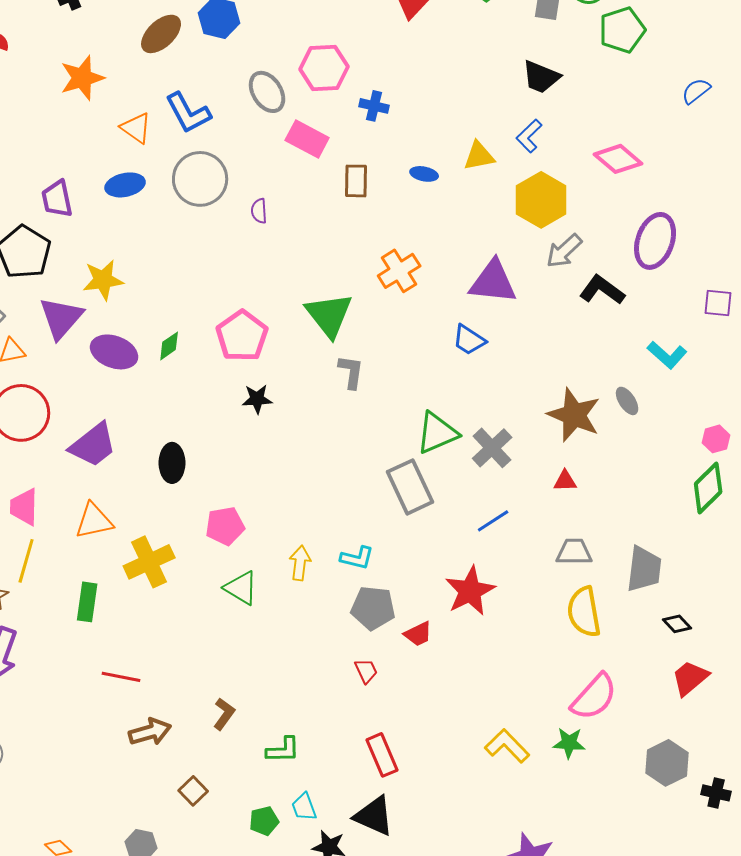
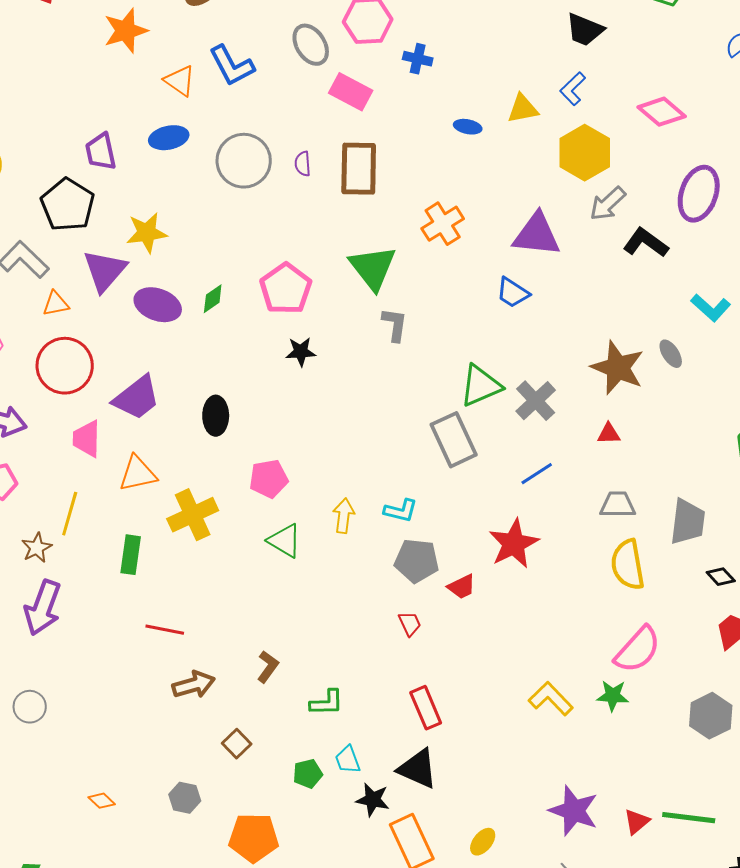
gray circle: (200, 179) -> (244, 161), moved
brown rectangle: (356, 181) -> (359, 169), moved, size x1.6
pink trapezoid: (24, 507) -> (87, 439), moved

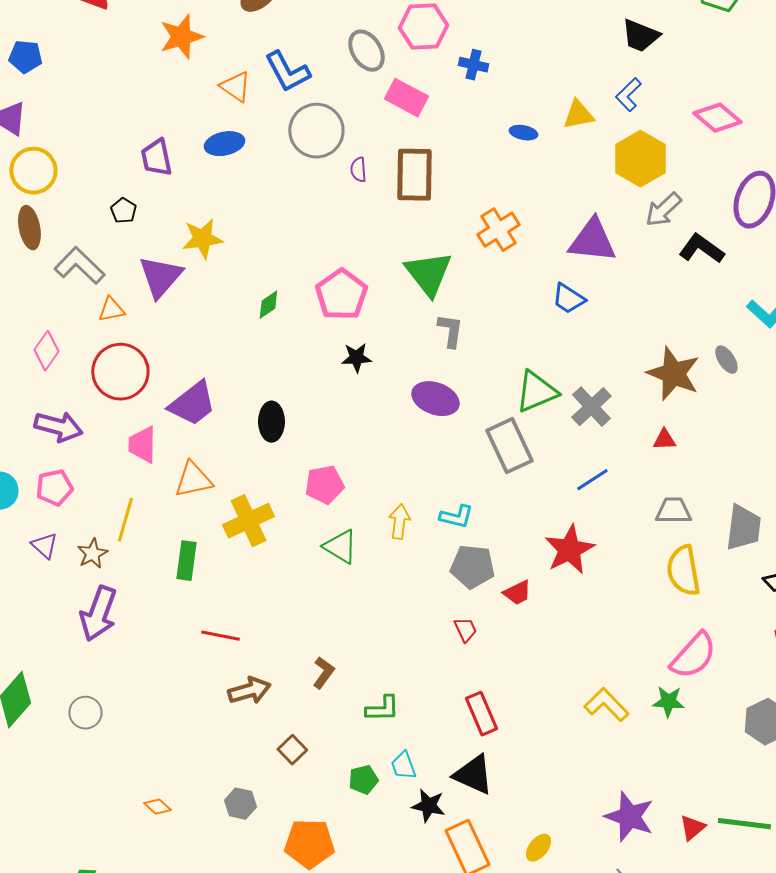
gray circle: (244, 161) -> (316, 131), moved
black pentagon: (68, 205) -> (123, 211), size x0.5
purple ellipse: (158, 305) -> (435, 399), moved

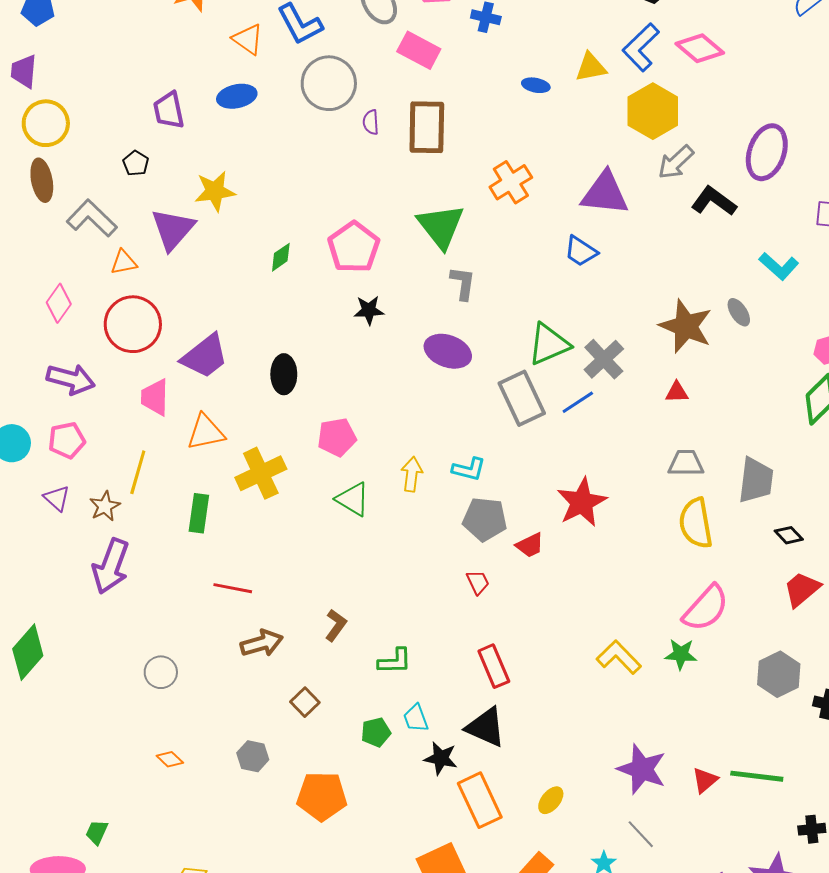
blue L-shape: (628, 95) -> (641, 47), size x1.4
pink diamond: (717, 118) -> (700, 48), moved
blue line: (592, 480) -> (578, 402), moved
gray circle: (85, 713) -> (161, 672), moved

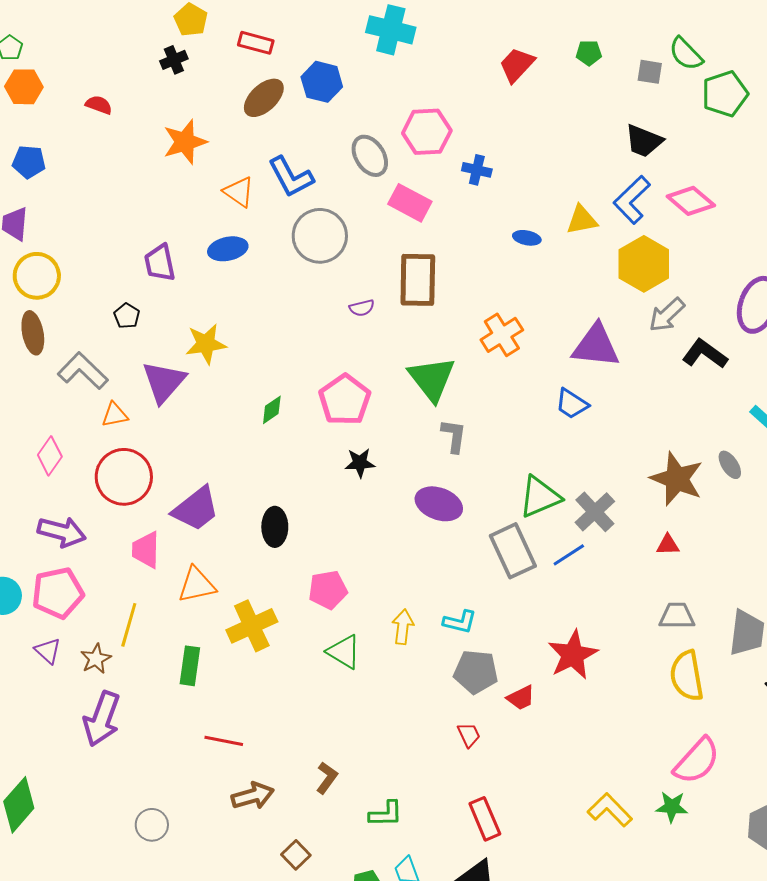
purple semicircle: (371, 122) -> (362, 308), moved, turned -100
pink pentagon: (67, 440) -> (58, 593), size x1.4

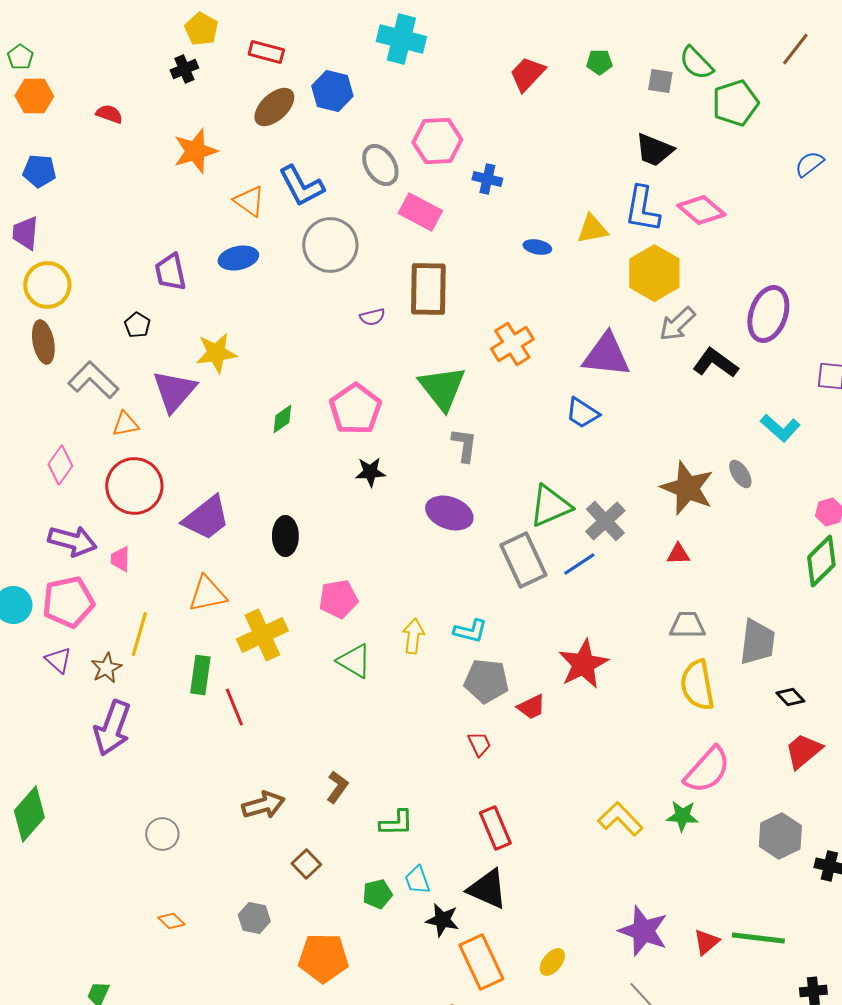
blue L-shape: (632, 200) -> (642, 209), turned -36
pink trapezoid: (146, 550) -> (120, 559), moved, size x0.7
red line: (224, 741) -> (234, 707), moved, turned 57

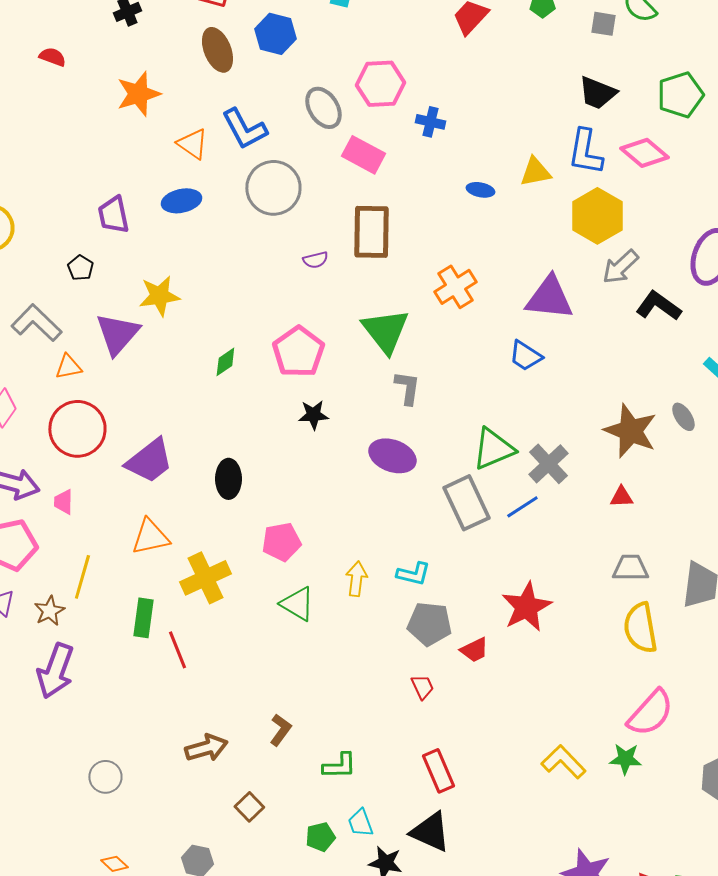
green pentagon: (735, 103) -> (680, 95), moved
brown ellipse: (274, 107) -> (217, 50), turned -69

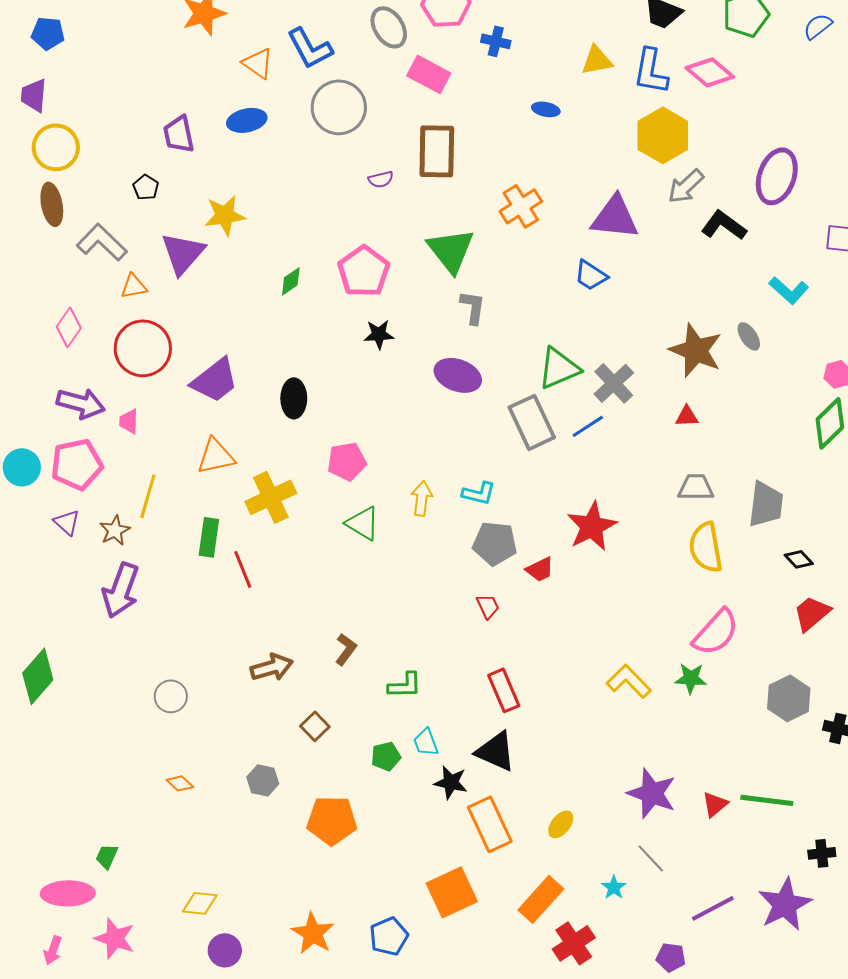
yellow triangle: (535, 172) -> (597, 60), moved

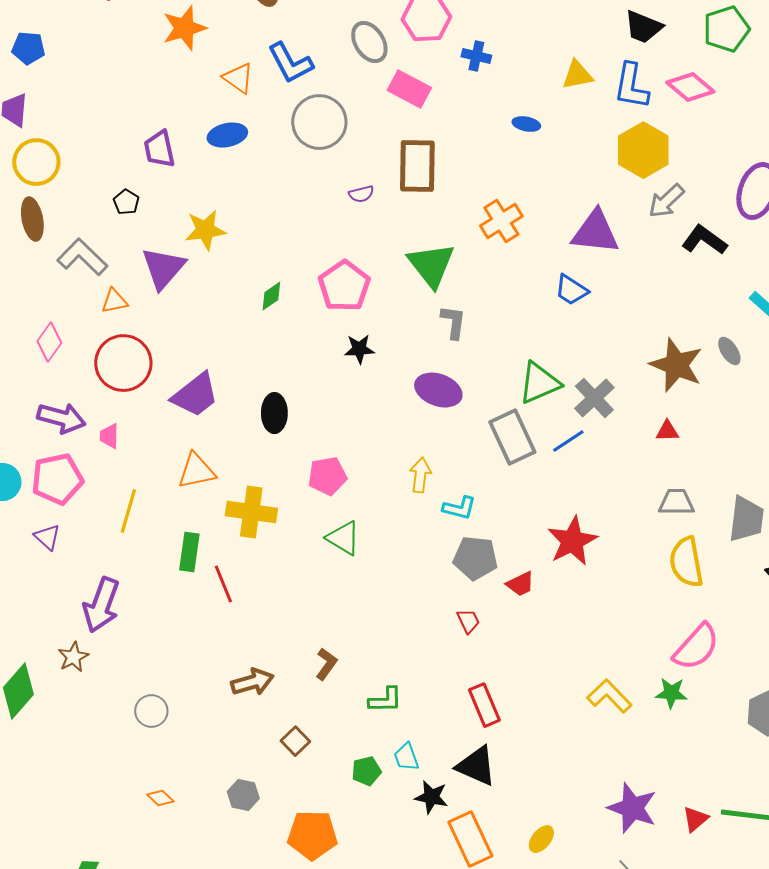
yellow cross: (271, 497) -> (251, 512), turned 33
yellow arrow: (422, 498) -> (420, 475), moved
brown star: (115, 530) -> (73, 657), moved

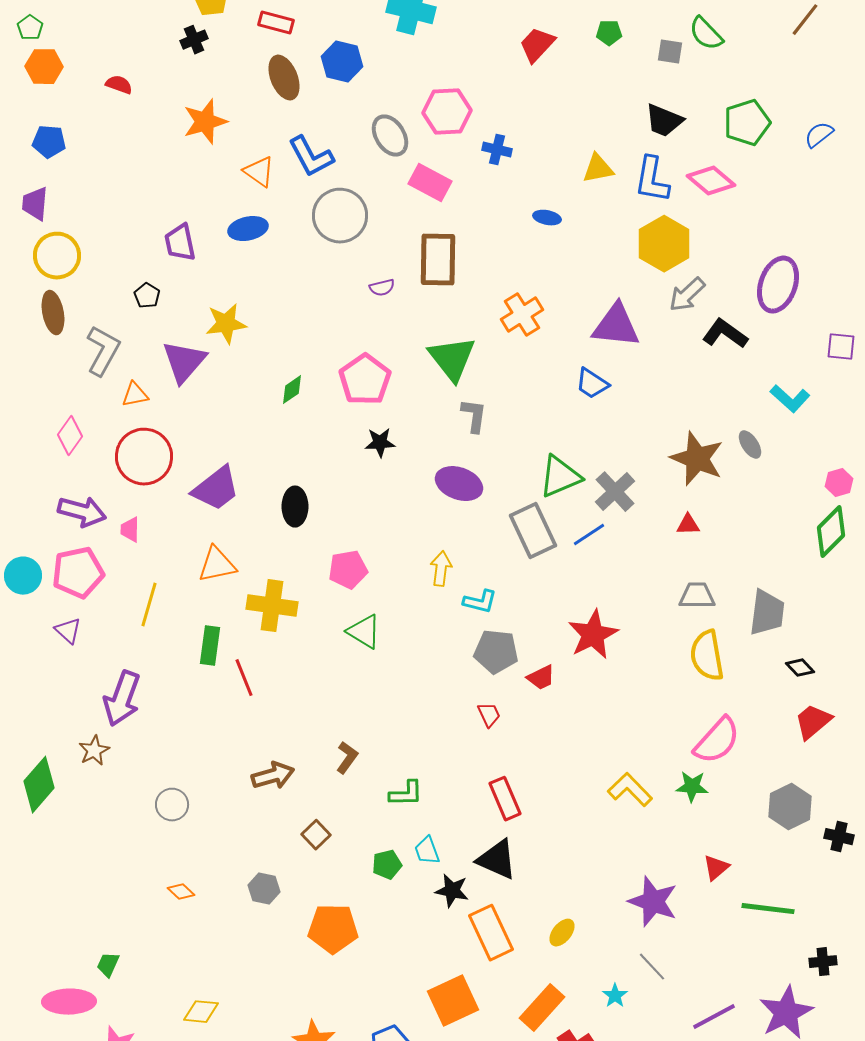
gray L-shape: (82, 257) -> (103, 351), turned 75
red triangle: (695, 819) -> (716, 868), moved

